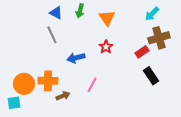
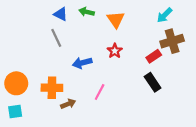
green arrow: (80, 11) -> (87, 12), turned 88
black rectangle: (151, 76) -> (153, 82), moved
orange circle: (24, 84) -> (16, 83), moved

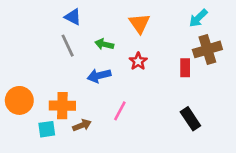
green arrow: (87, 12) -> (104, 44), moved
red rectangle: (154, 56) -> (185, 68), turned -56
black rectangle: (153, 82) -> (190, 119), moved
cyan square: (15, 111) -> (47, 129), moved

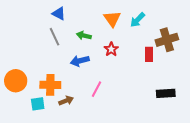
cyan arrow: (198, 18) -> (137, 20), moved
black rectangle: (190, 119) -> (166, 93), moved, turned -60

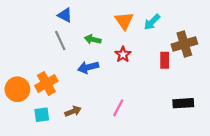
orange cross: (50, 85) -> (46, 83), moved, turned -30
pink line: (97, 89) -> (118, 108), moved

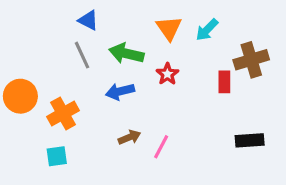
green arrow: (93, 39) -> (126, 53), size x1.5
orange circle: (17, 89) -> (20, 96), moved
brown arrow: (73, 111) -> (129, 137), moved

